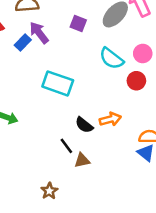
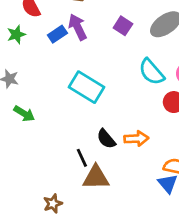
brown triangle: (82, 160) -> (96, 177), size x1.5

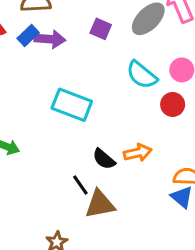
purple arrow: (78, 27) -> (50, 39), turned 130
blue rectangle: (57, 34) -> (28, 36), moved

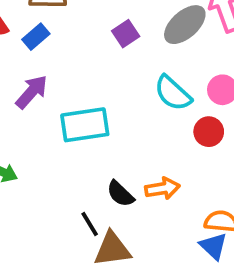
purple square: (101, 29) -> (126, 34), turned 30
purple arrow: (50, 39) -> (32, 92), moved, turned -56
cyan rectangle: (72, 105) -> (85, 125), turned -33

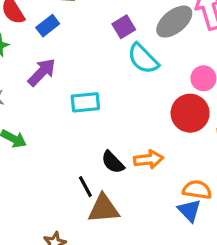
cyan semicircle: (173, 93) -> (143, 59), moved
cyan rectangle: (85, 125) -> (85, 102), size x0.7
red circle: (209, 132) -> (190, 113), size x1.5

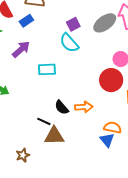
cyan semicircle: (143, 59) -> (69, 43), moved
black line: (85, 187) -> (44, 121), turned -40

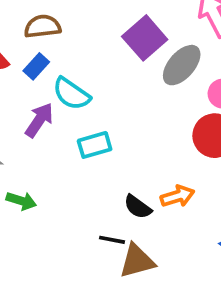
gray ellipse: (105, 23) -> (182, 65), moved
purple square: (73, 24) -> (145, 38), moved, size x1.6
cyan semicircle: (69, 43) -> (71, 94), moved

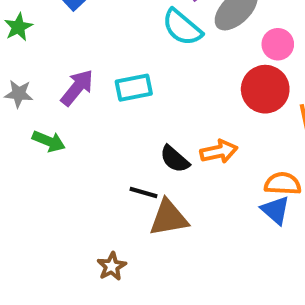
cyan semicircle: (71, 94) -> (182, 27), moved
purple arrow: (39, 120) -> (77, 88), moved

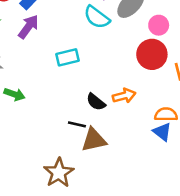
purple arrow: (77, 88) -> (28, 27), moved
brown star: (112, 266) -> (59, 173), size x1.6

